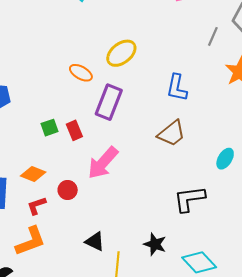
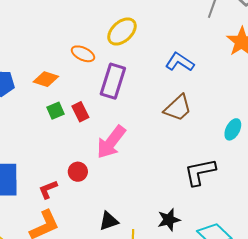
blue L-shape: (177, 88) -> (180, 62), turned 116
orange diamond: (33, 174) -> (46, 79), moved
black triangle: (95, 241) -> (109, 221), turned -40
black star: (155, 244) -> (169, 220), turned -30

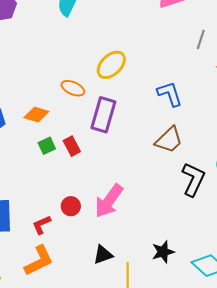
blue L-shape: (180, 62) -> (170, 94), turned 40
pink arrow: (111, 142) -> (109, 201), moved
black L-shape: (200, 172) -> (193, 179), moved, turned 128

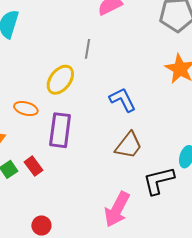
gray line: (201, 39) -> (88, 49), moved
black L-shape: (193, 179) -> (159, 181), turned -120
pink arrow: (109, 201) -> (117, 209), moved

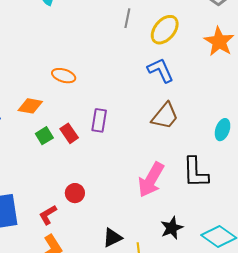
yellow ellipse: (60, 80) -> (165, 30), moved
purple rectangle: (60, 130) -> (99, 120), moved, size x0.7
black L-shape: (159, 181) -> (195, 172), moved, turned -80

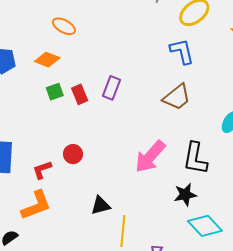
orange ellipse: (64, 76) -> (64, 26), moved
black star: (172, 228) -> (185, 195), moved

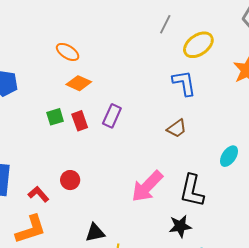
orange diamond: (47, 60) -> (79, 83), moved
brown trapezoid: (177, 97) -> (177, 128), size x0.7
red L-shape: (42, 170) -> (38, 194), turned 65

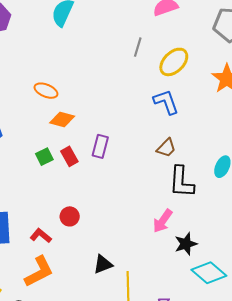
pink arrow: (147, 186) -> (163, 221), moved, size x0.7
black L-shape: (192, 191) -> (181, 182), moved

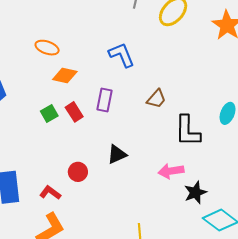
blue L-shape: (166, 102) -> (122, 55), moved
brown trapezoid: (166, 148) -> (156, 99), moved
pink arrow: (163, 221) -> (171, 171), turned 50
black triangle: (103, 264) -> (117, 154), moved

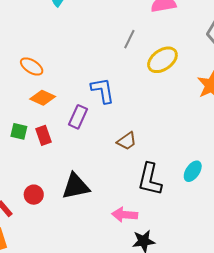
purple rectangle: (104, 100) -> (78, 117), moved
green square: (49, 114) -> (19, 131), turned 30
black triangle: (117, 154) -> (76, 186), size x1.4

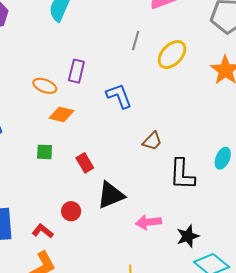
purple rectangle: (78, 117) -> (76, 71), moved
red rectangle: (44, 135) -> (85, 163), moved
pink arrow: (125, 215) -> (148, 222), moved

